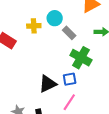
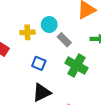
blue square: (70, 79) -> (39, 63), moved, turned 32

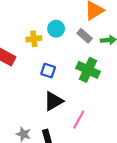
gray rectangle: (64, 40) -> (85, 36), moved

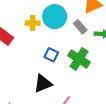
cyan circle: (56, 29) -> (55, 17), size x1.5
blue square: (48, 71) -> (51, 55), moved

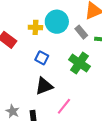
blue square: (51, 55) -> (42, 58), moved

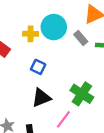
green cross: (79, 63) -> (82, 94), moved

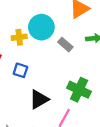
gray rectangle: (81, 38) -> (65, 45), moved
blue square: (38, 67) -> (20, 70), moved

